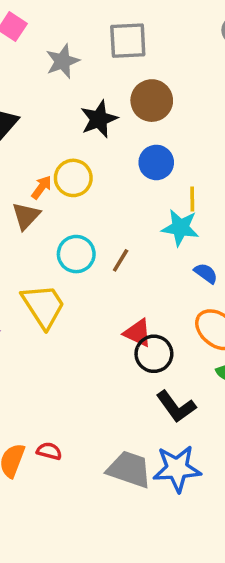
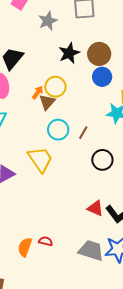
brown circle: (152, 101) -> (99, 54), moved
brown triangle: (26, 216) -> (47, 102), moved
red triangle: (138, 333) -> (95, 208), moved
black circle: (154, 354) -> (102, 160), moved

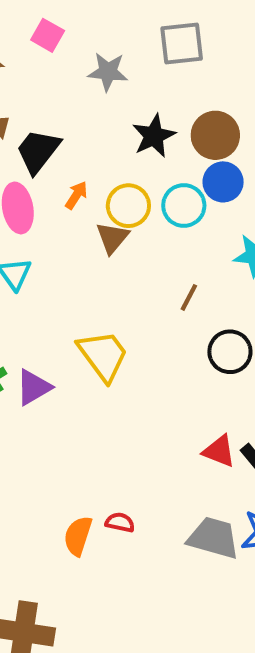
gray star: (48, 21) -> (108, 72), turned 30
orange arrow: (38, 92) -> (76, 195), moved
cyan circle: (58, 130) -> (184, 205), moved

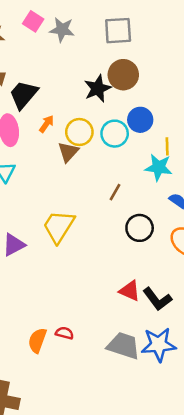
gray star: (108, 72) -> (62, 30), moved
brown circle: (215, 135) -> (123, 75), moved
yellow trapezoid: (103, 355) -> (59, 226), turned -114

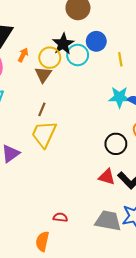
black star: (98, 88) -> (63, 44), moved
cyan star: (159, 167) -> (119, 97), moved
brown line: (115, 192) -> (42, 109), moved
black circle: (140, 228) -> (116, 144), moved
orange semicircle: (37, 340) -> (42, 241), moved

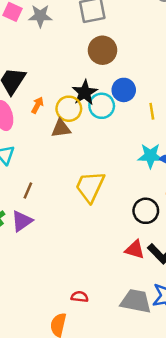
brown triangle: (43, 75) -> (61, 128), turned 48
brown line: (42, 109) -> (28, 190), moved
yellow trapezoid: (44, 134) -> (90, 187), moved

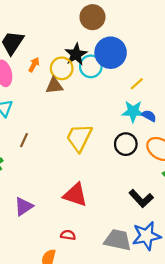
blue circle: (124, 90) -> (111, 53), size x1.5
yellow line: (152, 111) -> (137, 84), moved, turned 56
black circle: (146, 211) -> (126, 144), moved
purple triangle: (22, 221) -> (24, 207), moved
red triangle: (135, 250) -> (75, 195), moved, size x1.4

